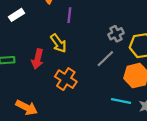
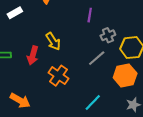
purple line: (69, 15) -> (90, 15), moved
cyan line: (121, 101) -> (93, 103), moved, turned -60

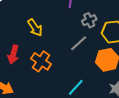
red arrow: (33, 55) -> (13, 54), moved

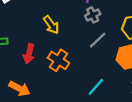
gray cross: (89, 20) -> (93, 15), moved

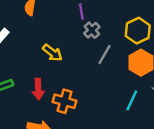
orange cross: (58, 60) -> (64, 101), moved
cyan line: (96, 87) -> (132, 100), moved

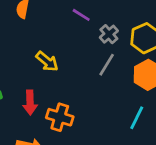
purple line: (81, 12) -> (81, 15), turned -49
gray cross: (92, 30) -> (109, 34), moved

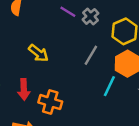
gray cross: (109, 34) -> (90, 16), moved
cyan line: (137, 118) -> (109, 86), moved

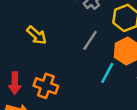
red arrow: (24, 89) -> (15, 83), moved

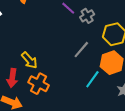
yellow arrow: (37, 35) -> (29, 60), moved

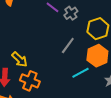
cyan line: (92, 79) -> (81, 73), turned 30

